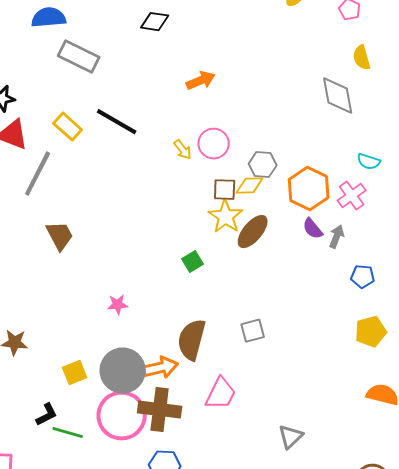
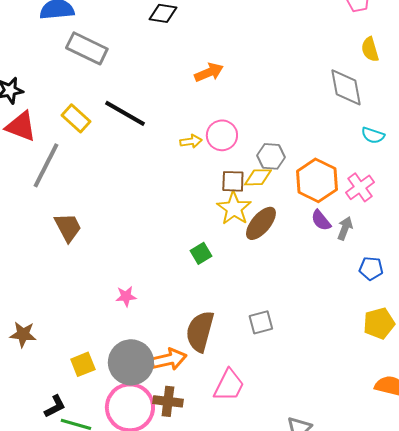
yellow arrow: (183, 150) -> (191, 141), turned -60
cyan semicircle: (369, 162) -> (373, 135), moved
brown cross: (160, 410) -> (168, 401), size x0.7

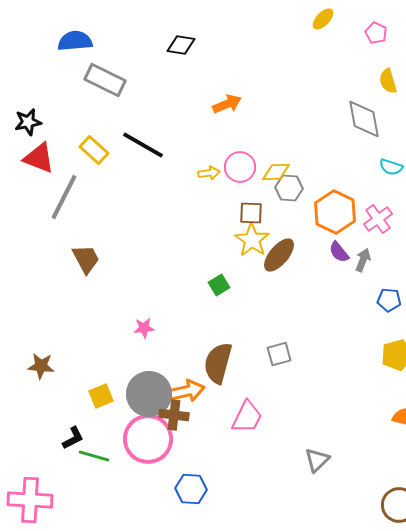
yellow diamond: (258, 177) -> (276, 172), moved
brown cross: (168, 401) -> (174, 415), moved

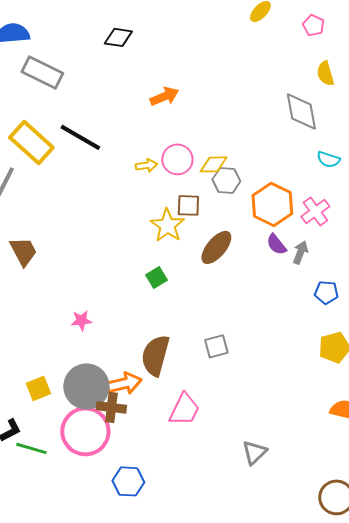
yellow rectangle: (94, 150) -> (31, 142), size x1.5
yellow star: (252, 240) -> (167, 225), moved

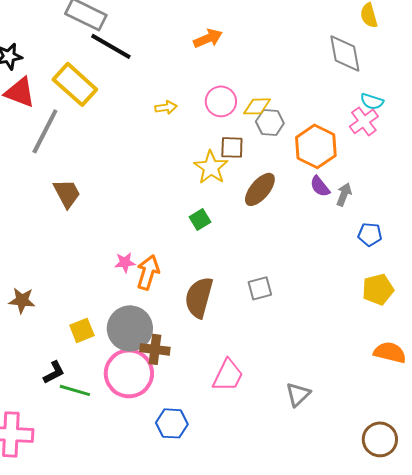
black line: (80, 137) -> (111, 46), moved
yellow arrow: (146, 165) -> (166, 107), moved
pink cross: (315, 211) -> (364, 121), moved
orange arrow: (124, 383) -> (148, 272), moved, turned -60
pink trapezoid: (184, 409) -> (228, 375), moved

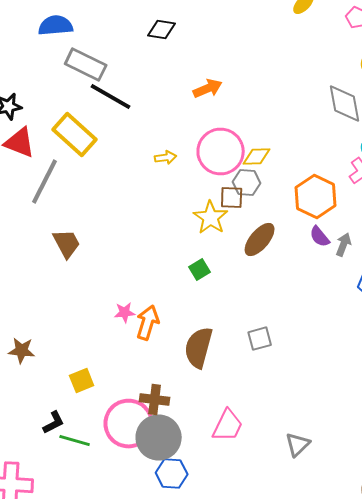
pink circle: (221, 101) -> (221, 152), size x1.5
gray hexagon: (270, 122) -> (247, 182), moved
gray circle: (130, 328) -> (159, 438), moved

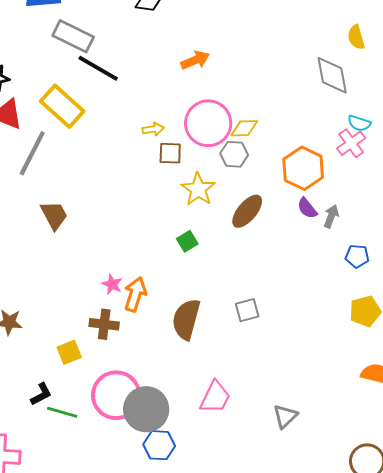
brown square: (232, 198) -> (170, 153), moved
pink star: (125, 312) -> (112, 284), turned 30
brown cross: (155, 400) -> (104, 324), moved

